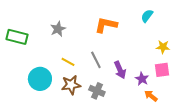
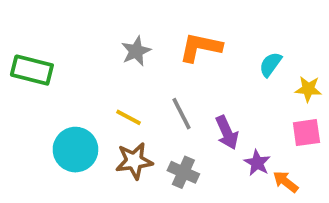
cyan semicircle: (147, 16) -> (270, 64), moved
gray star: (58, 29) -> (136, 51), moved
purple star: (142, 79) -> (257, 163), moved

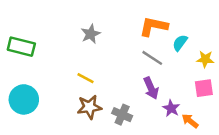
orange L-shape: (200, 47) -> (154, 26), moved
gray line: (181, 114) -> (152, 58), moved, turned -30
cyan circle: (75, 150) -> (24, 99), moved

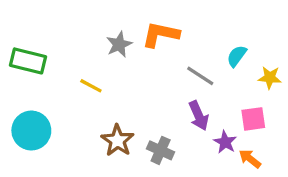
orange L-shape: (154, 26) -> (161, 34), moved
yellow line: (86, 78) -> (91, 86), moved
pink square: (204, 88) -> (253, 119), moved
brown star: (89, 107) -> (117, 140), turned -30

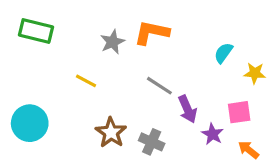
green rectangle: (28, 61) -> (36, 31), moved
gray line: (200, 76) -> (159, 86), moved
orange arrow: (250, 159) -> (248, 150), moved

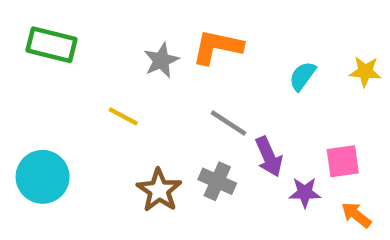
cyan semicircle: (223, 53) -> (302, 76), moved
yellow star: (255, 73) -> (365, 72), moved
purple star: (213, 134) -> (305, 193), turned -30
gray cross: (152, 142) -> (217, 181), moved

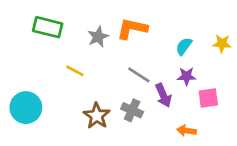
green rectangle: (52, 45) -> (48, 27), moved
purple star: (305, 193) -> (187, 76), moved
orange arrow: (356, 215) -> (187, 131), moved, turned -30

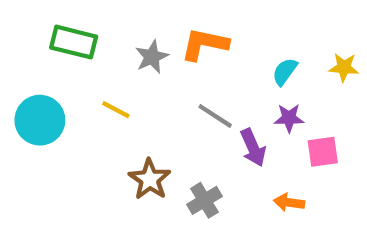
cyan circle: (26, 108) -> (40, 120), moved
gray cross: (132, 110) -> (205, 200), moved, turned 35

